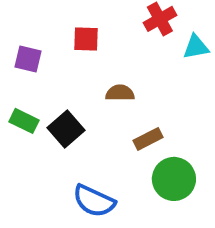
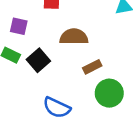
purple square: (28, 59) -> (19, 26), moved
brown semicircle: (120, 93) -> (74, 37), size x1.5

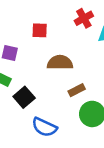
black square: (38, 60) -> (24, 97), moved

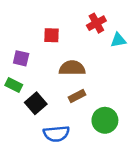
brown rectangle: (77, 90) -> (77, 96), moved
blue semicircle: (44, 127) -> (56, 134), turned -30

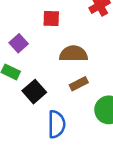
purple square: (21, 58) -> (19, 43), turned 35
blue semicircle: (56, 134) -> (56, 124), turned -85

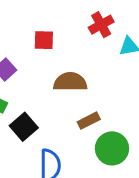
brown rectangle: (79, 84) -> (89, 121), moved

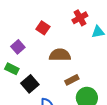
red square: (44, 40) -> (43, 28), turned 32

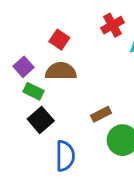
brown semicircle: (60, 55) -> (61, 71), moved
green rectangle: (12, 69) -> (34, 91), moved

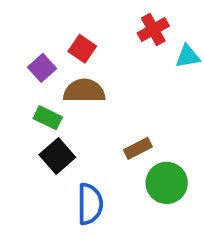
purple square: (23, 67) -> (42, 68), moved

